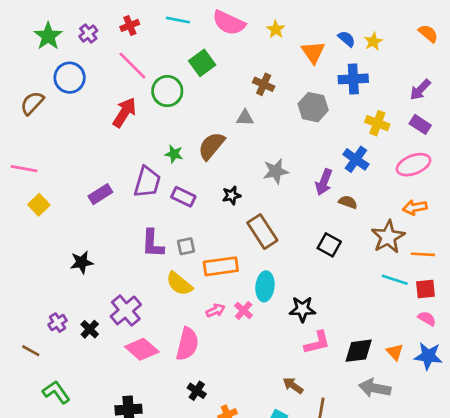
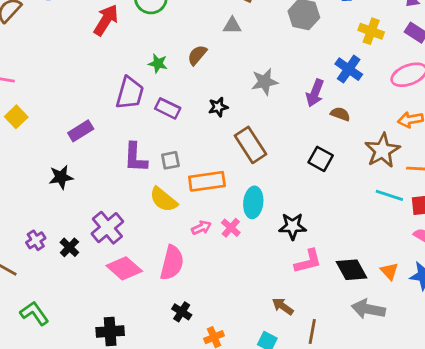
brown semicircle: (211, 146) -> (197, 55), size x0.7
purple rectangle: (100, 194) -> (81, 131), moved
black diamond: (359, 351) -> (352, 270), turned 68

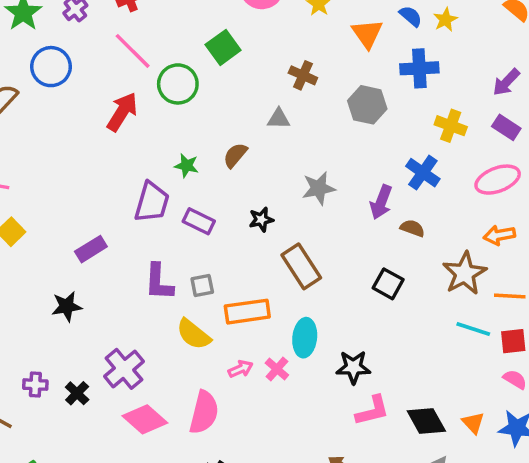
purple cross: (36, 240) -> (35, 385), turned 36

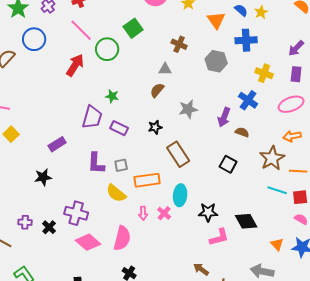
purple rectangle: (506, 127) -> (296, 74), turned 63
brown semicircle: (235, 155) -> (157, 90), moved
purple cross: (124, 369) -> (76, 213), turned -35
pink arrow: (240, 369) -> (143, 213), turned 112
black diamond: (426, 421) -> (246, 221), moved

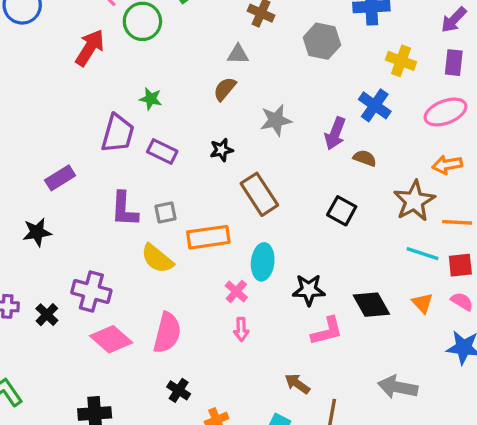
pink arrow: (143, 213) -> (241, 329), moved
orange triangle: (277, 244) -> (422, 303), moved

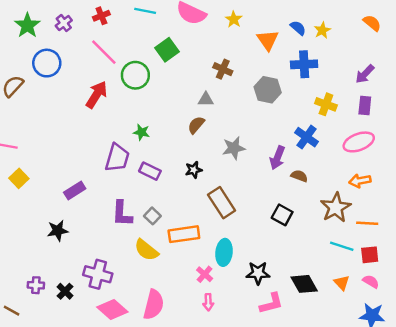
gray square: (165, 212) -> (152, 216), turned -35

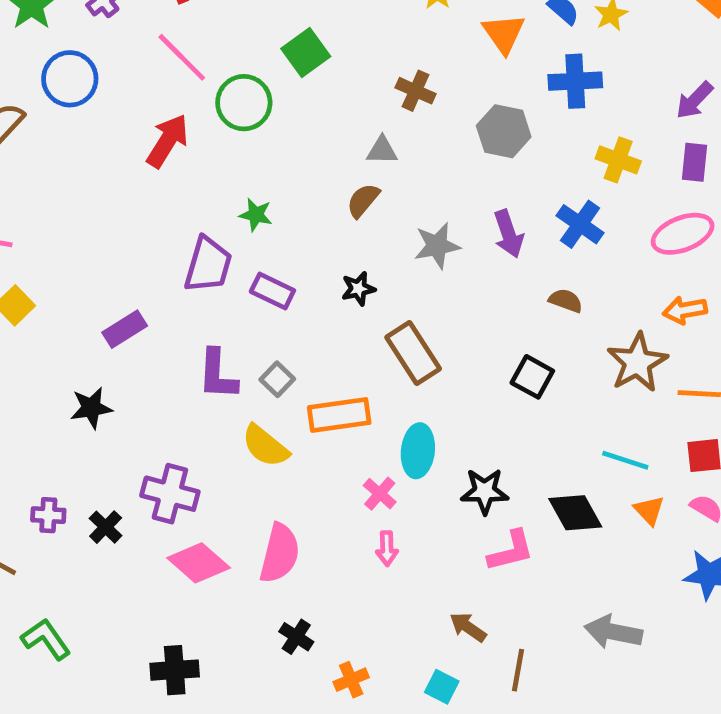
purple arrow: (277, 158) -> (508, 234), moved, turned -40
cyan line: (342, 246) -> (625, 460), moved

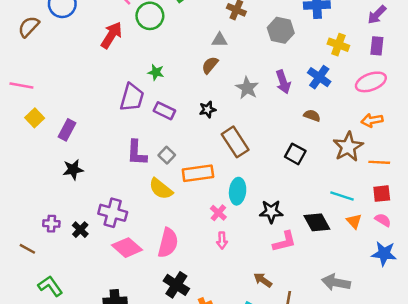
gray star: (437, 246) -> (247, 88), turned -30
purple rectangle: (125, 329) -> (67, 130), moved, turned -30
black cross: (296, 637) -> (176, 285), size x1.5

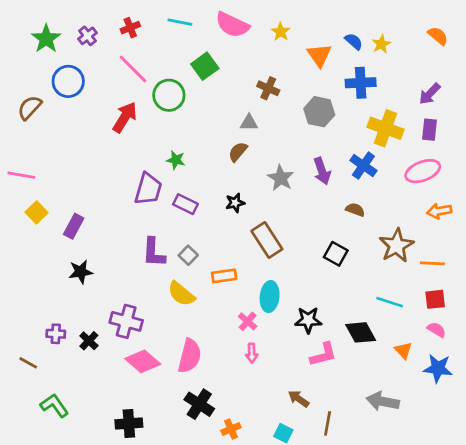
yellow cross: (338, 45) -> (385, 128), size x1.4
orange arrow: (372, 120) -> (439, 211), moved
orange rectangle: (198, 173) -> (224, 276), size x0.7
orange triangle: (354, 221) -> (403, 350), moved

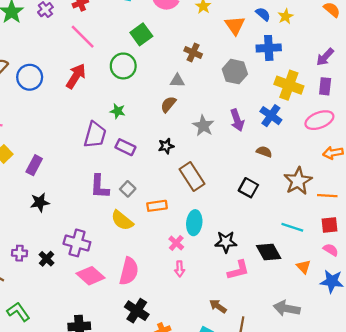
blue circle: (68, 81) -> (30, 77), moved
green circle: (169, 95) -> (123, 66), moved

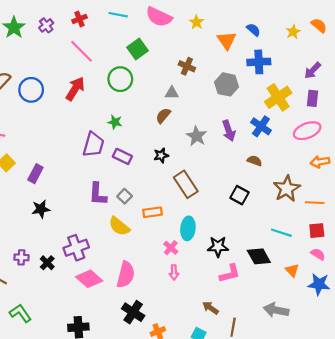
yellow star: (286, 16) -> (293, 32), moved
yellow cross: (289, 85) -> (278, 97), turned 36
purple cross: (77, 243) -> (76, 248), turned -35

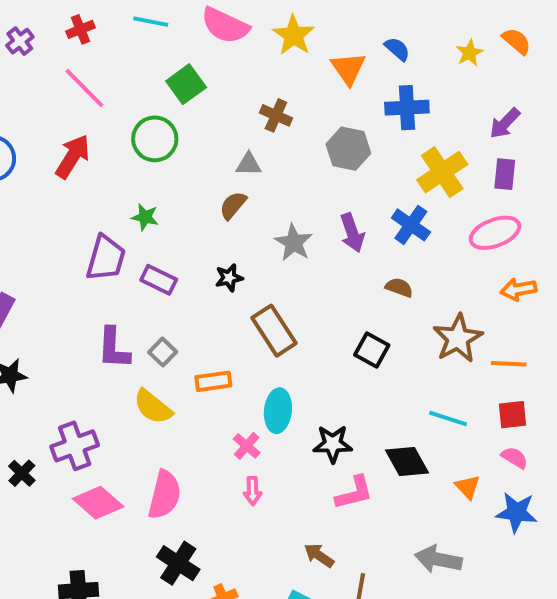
yellow star: (197, 22) -> (294, 35), size x1.5

